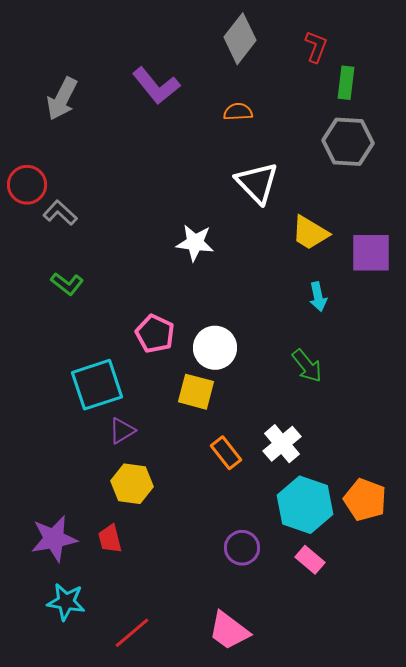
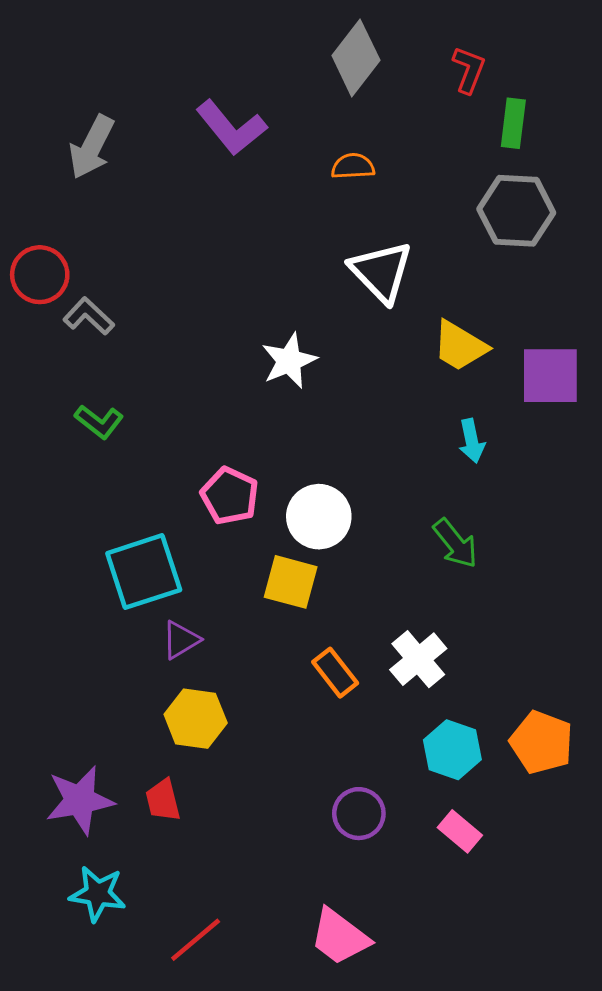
white star: (195, 243) -> (289, 361), turned -30
cyan hexagon: (305, 505) -> (452, 750), size x0.7

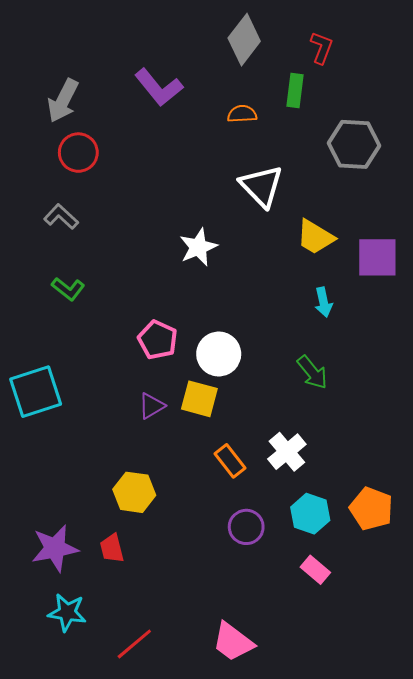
green rectangle: (513, 123) -> (295, 90), moved
red circle: (40, 275) -> (78, 153), moved
cyan square: (144, 572) -> (36, 392), moved
purple triangle: (181, 640) -> (152, 406), moved
purple circle: (359, 814) -> (246, 527), moved

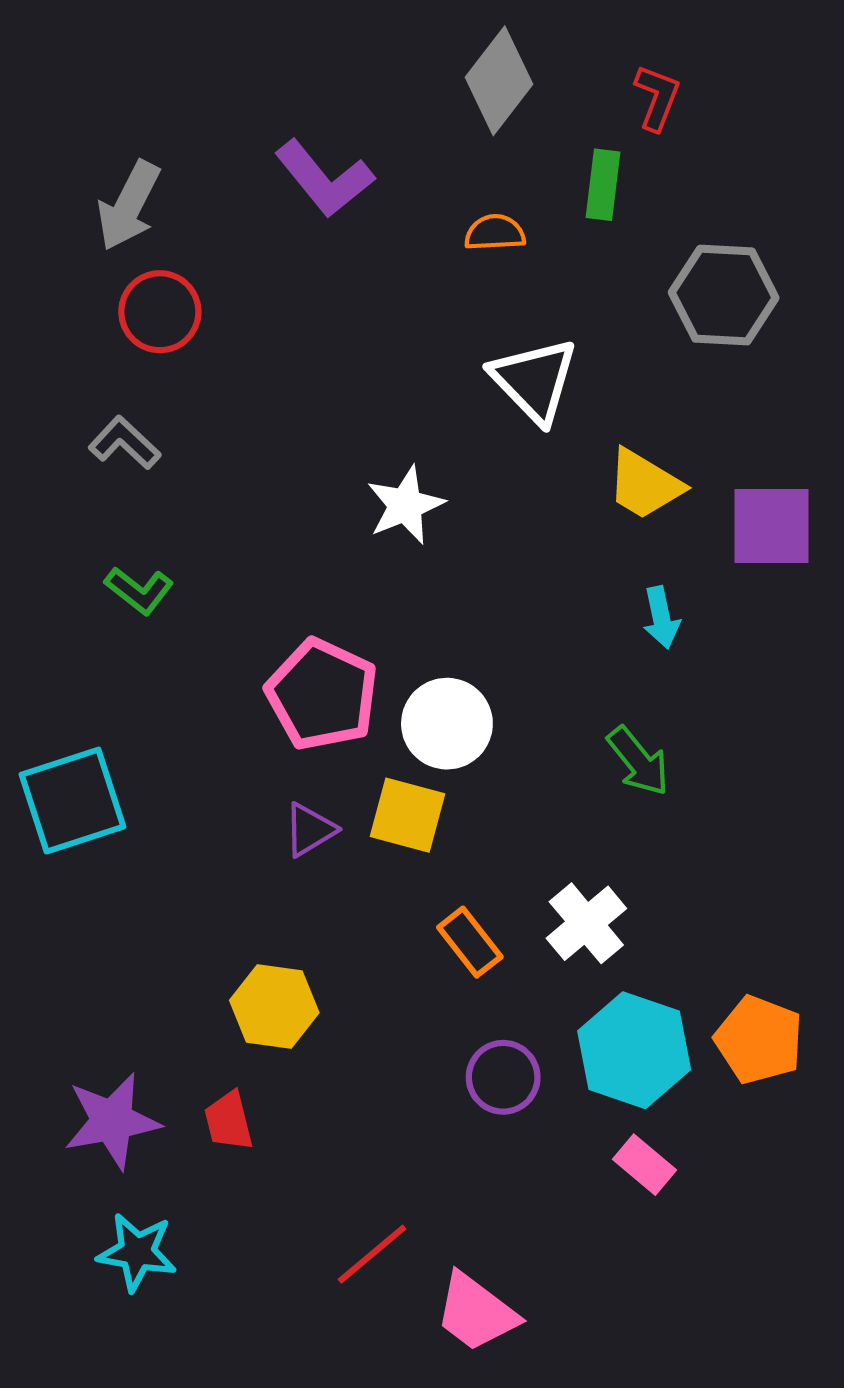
pink pentagon: (158, 340) -> (322, 694), size x1.4
cyan hexagon: (310, 514) -> (634, 1050), size x1.4
red line: (134, 644) -> (372, 1254), moved

